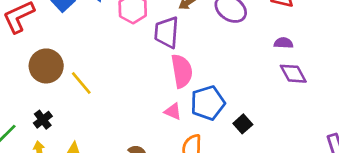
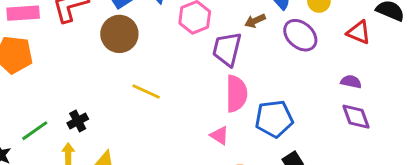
brown circle: (46, 66) -> (119, 34), moved
yellow line: (81, 83) -> (146, 92), moved, turned -35
blue pentagon: (208, 103) -> (274, 119), moved

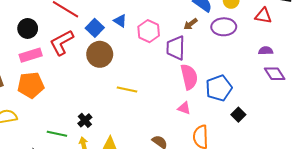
purple ellipse: (300, 35) -> (224, 27), turned -30
green line: (35, 131) -> (57, 134), turned 60

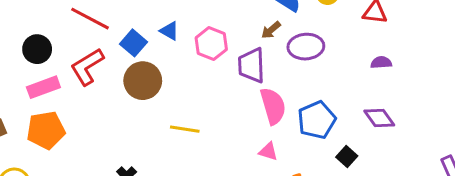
purple ellipse: (224, 27) -> (306, 47), moved
purple diamond: (275, 74) -> (379, 118), moved

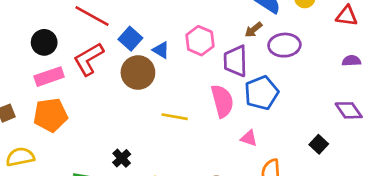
blue triangle: (169, 31) -> (161, 50), moved
pink semicircle: (273, 106) -> (222, 101), moved
blue pentagon: (317, 120) -> (261, 93), moved

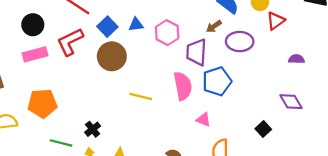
red triangle: (347, 16) -> (276, 21), moved, turned -48
blue triangle: (161, 50) -> (136, 25), moved, turned -42
orange pentagon: (50, 115) -> (42, 103), moved

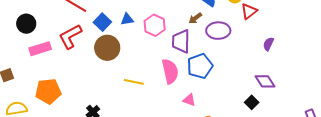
black circle: (33, 25) -> (26, 24), moved
purple semicircle: (296, 59) -> (268, 44), turned -64
black square: (263, 129) -> (252, 102), moved

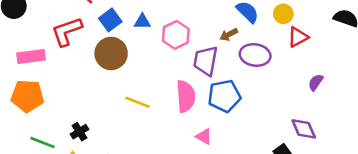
pink rectangle: (40, 49) -> (31, 56), moved

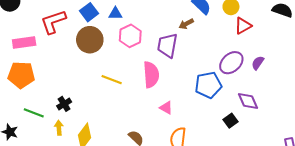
pink hexagon: (176, 35) -> (130, 36), moved
purple ellipse: (255, 55) -> (231, 63), moved, turned -50
blue pentagon: (224, 96) -> (208, 85), moved

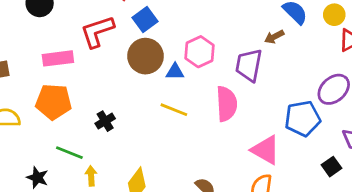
blue triangle: (115, 13) -> (175, 72), moved
black cross: (64, 104) -> (105, 121), moved
pink triangle: (166, 108) -> (266, 150), moved, size x1.6
yellow arrow: (59, 128) -> (91, 176), moved

